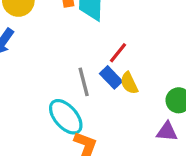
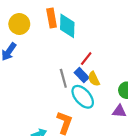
cyan ellipse: (66, 117) -> (83, 97), moved

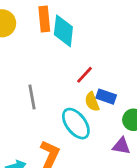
blue rectangle: (82, 75) -> (106, 97), moved, turned -32
gray line: (63, 78) -> (32, 97), moved

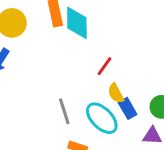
gray line: (32, 97) -> (64, 111), moved
blue rectangle: (106, 97) -> (128, 108), moved, turned 48

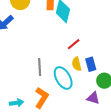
blue rectangle: (128, 108) -> (91, 64), moved

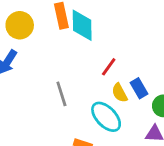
gray line: (40, 67) -> (61, 94), moved

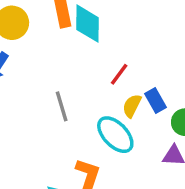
yellow semicircle: (120, 93) -> (132, 106), turned 54

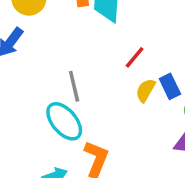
cyan ellipse: (115, 135) -> (64, 121), moved

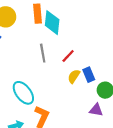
gray line: (74, 86) -> (43, 53), moved

